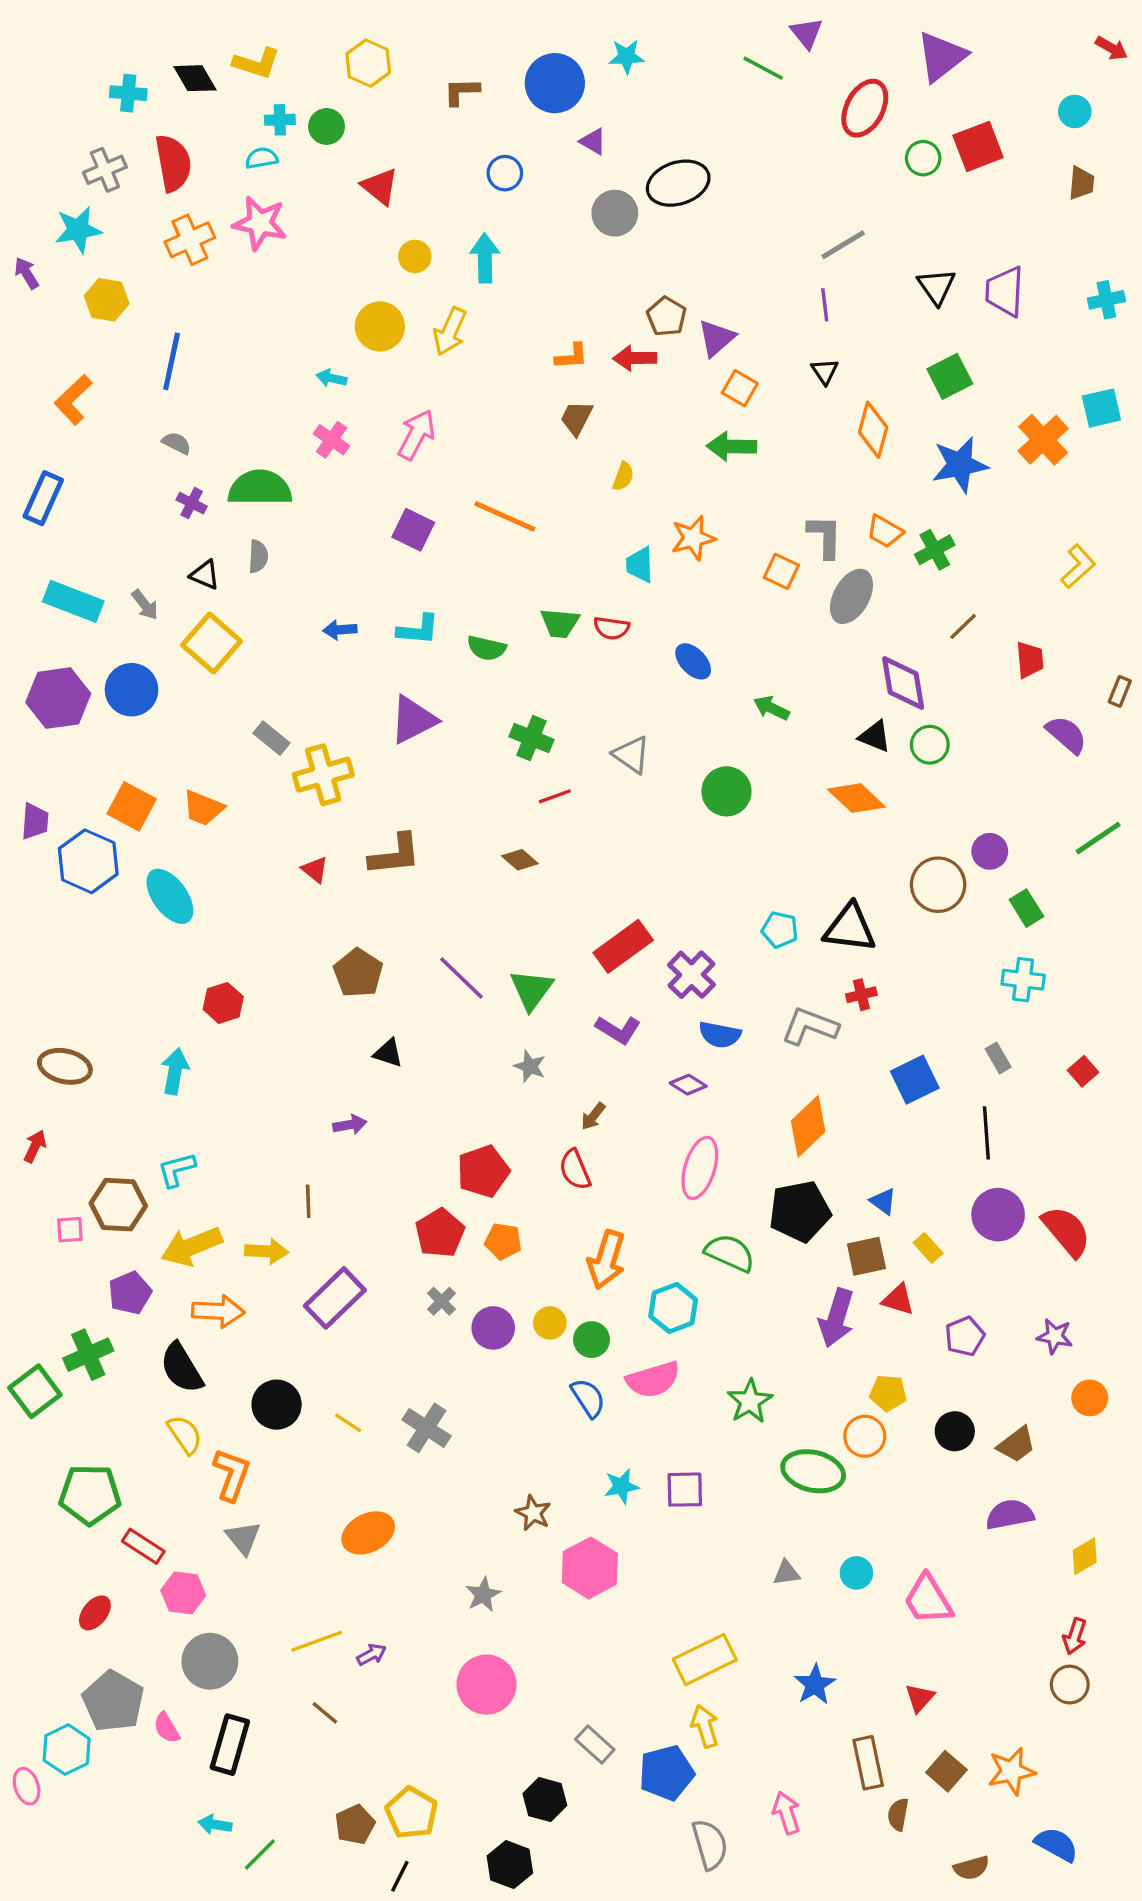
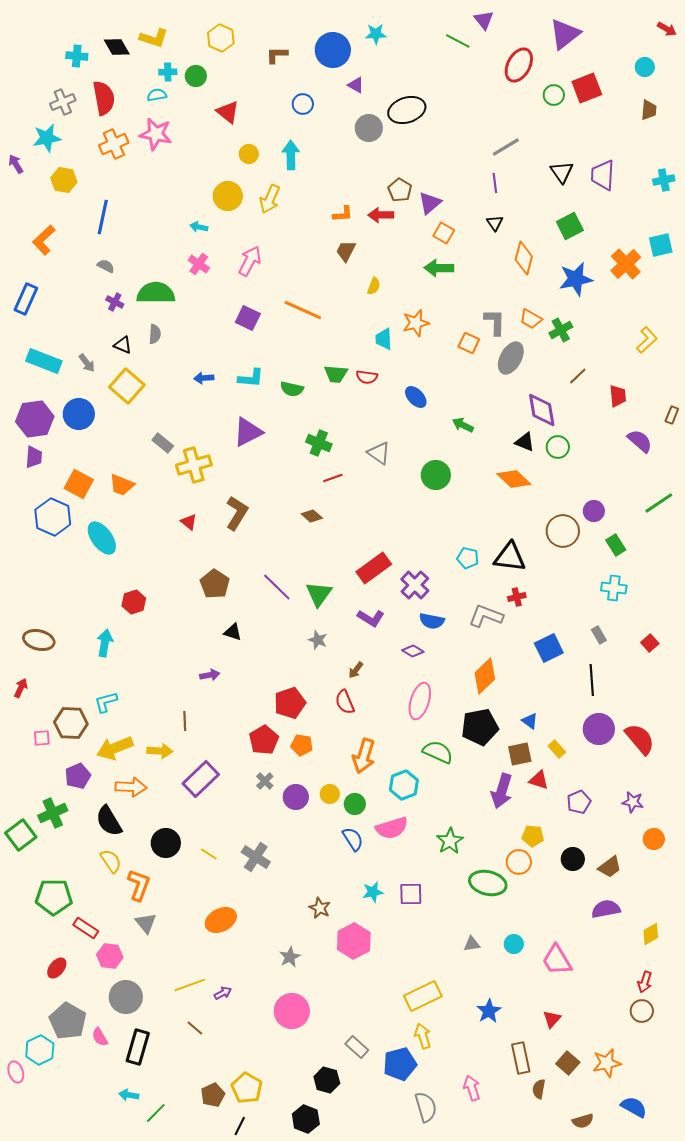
purple trapezoid: (35, 821) -> (34, 457), moved
brown L-shape: (395, 855) -> (237, 513), turned -52

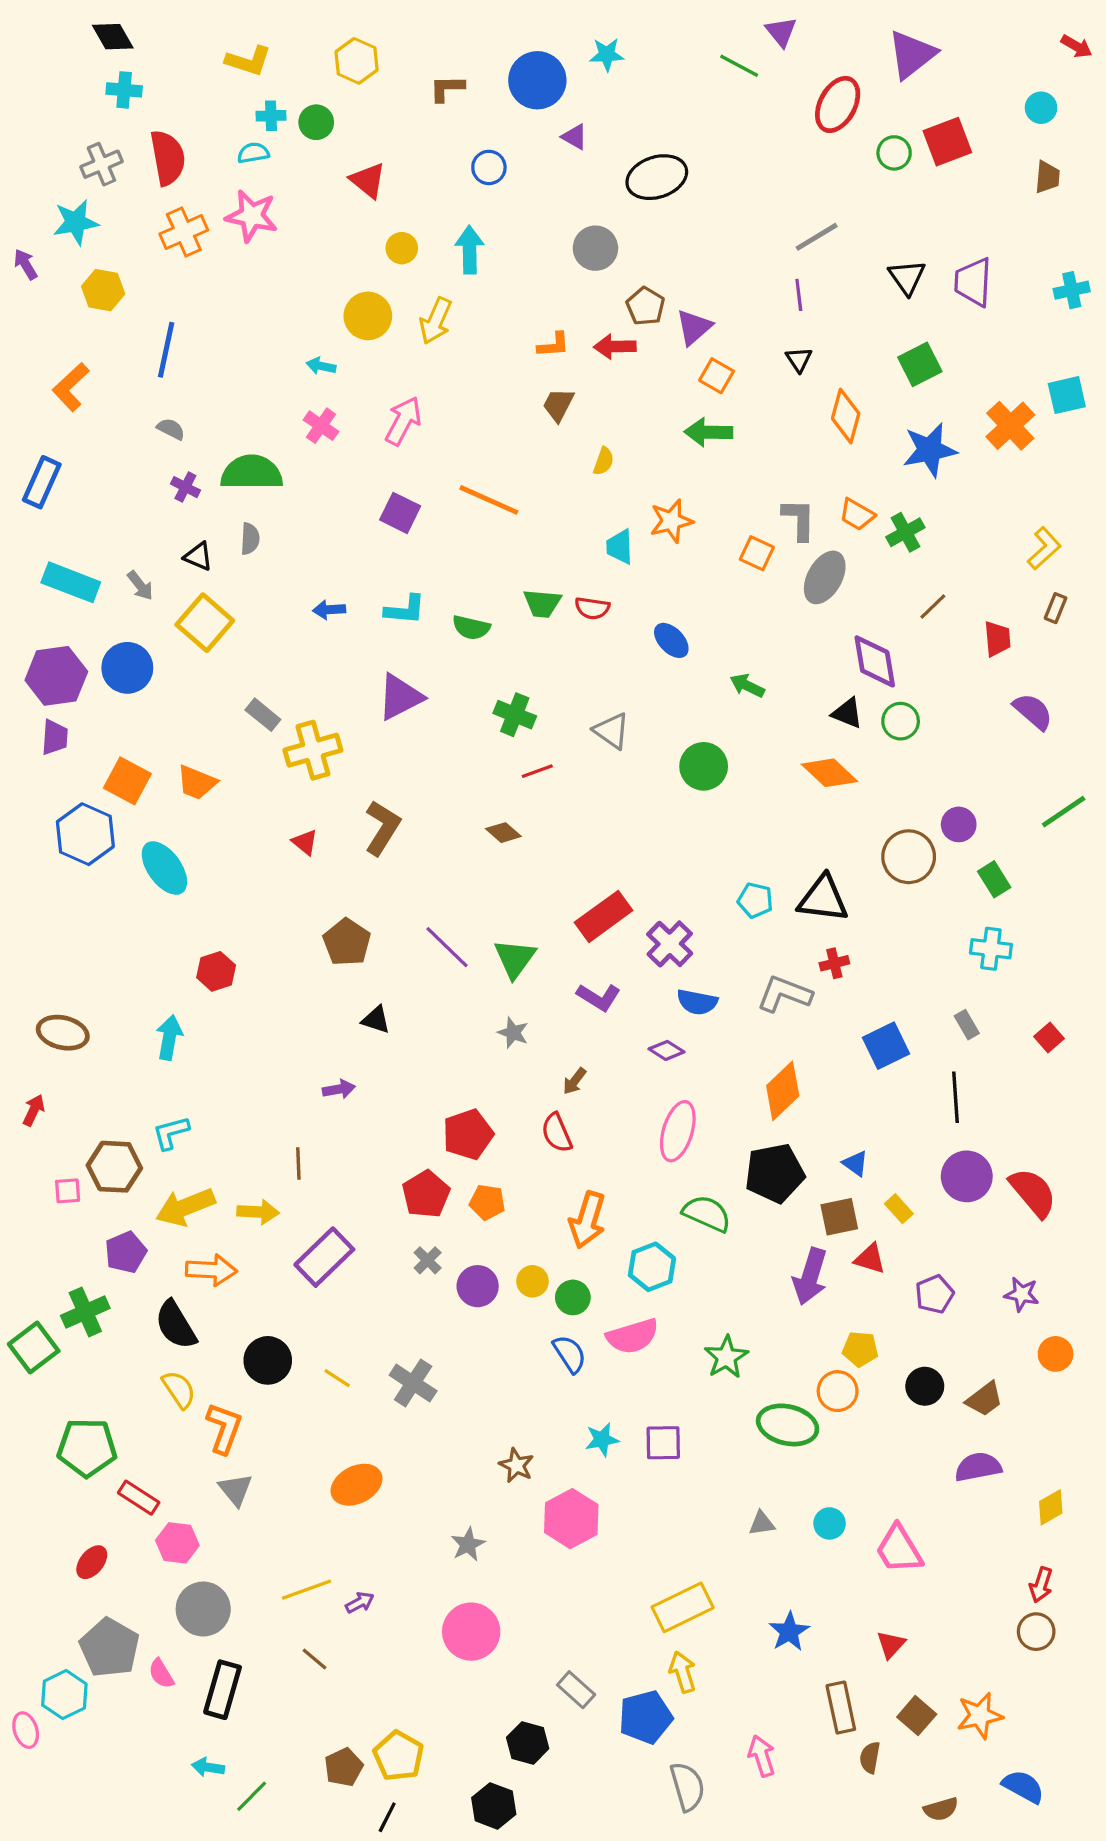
black diamond: (117, 47) -> (113, 37), moved
gray circle: (369, 128) -> (595, 248), moved
brown rectangle: (672, 415) -> (1056, 608), moved

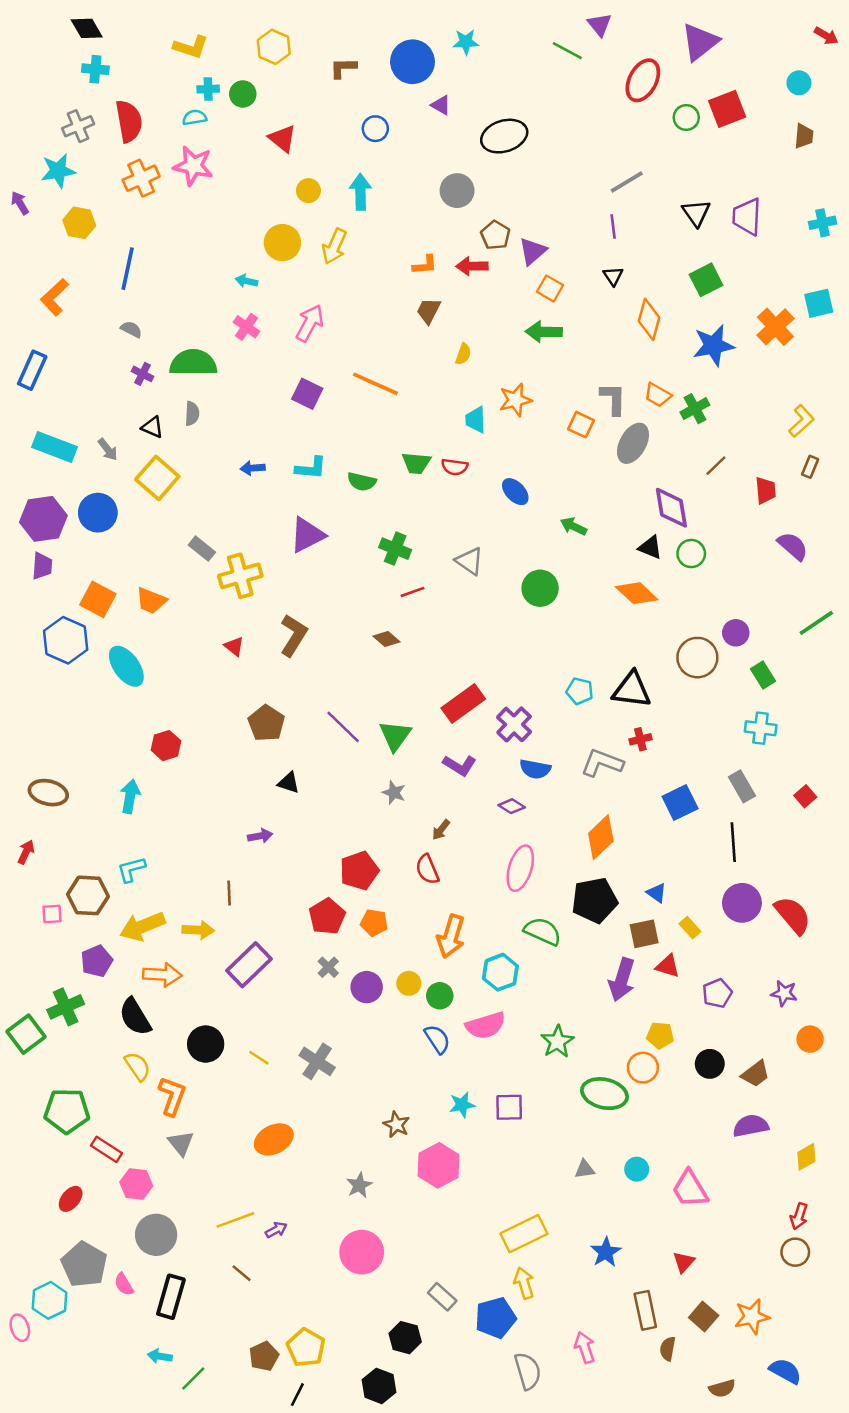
gray rectangle: (967, 1025) -> (742, 786), size x1.4

